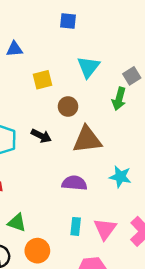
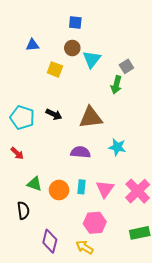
yellow square: (42, 80) -> (55, 69), turned 35
brown circle: (68, 106) -> (72, 48), moved
orange circle: (37, 251) -> (59, 190), moved

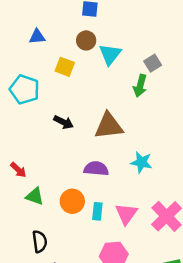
cyan pentagon: (22, 117) -> (25, 89), moved
green triangle: (34, 184) -> (35, 196), moved
orange circle: (59, 190) -> (72, 201), moved
black semicircle: (23, 210) -> (40, 241), moved

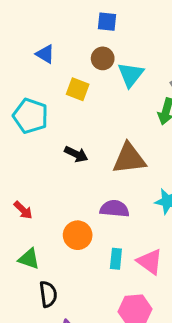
blue triangle: (37, 37) -> (45, 54), turned 36
green triangle: (35, 196) -> (29, 259), moved
orange circle: (72, 201) -> (78, 235), moved
pink triangle: (126, 214) -> (150, 262), turned -30

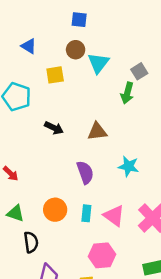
yellow square: (78, 89) -> (55, 75), turned -30
brown triangle: (129, 159) -> (97, 132), size x0.7
purple semicircle: (114, 209) -> (85, 172), turned 65
orange circle: (78, 235) -> (55, 210), moved

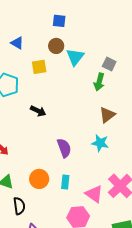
gray square: (139, 71) -> (109, 64), turned -32
brown triangle: (97, 132) -> (107, 115), moved, turned -30
pink triangle: (114, 216) -> (94, 194), moved

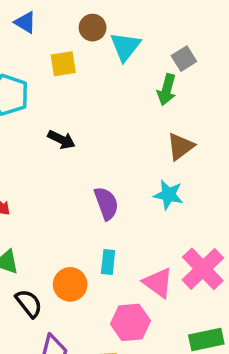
gray square: (109, 64) -> (184, 59), turned 32
orange circle: (39, 179) -> (70, 284), moved
black semicircle: (19, 206) -> (29, 303), turned -30

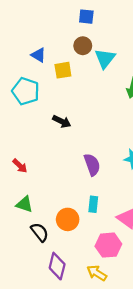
blue triangle: (25, 22) -> (38, 55), moved

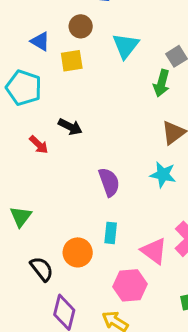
brown circle: (83, 46) -> (81, 26), moved
red arrow: (20, 166) -> (39, 145), moved
green triangle: (24, 204) -> (21, 217), moved, turned 48

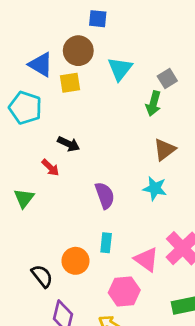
brown circle: (81, 26) -> (78, 51), size x1.4
blue triangle: (40, 41) -> (41, 65), size x1.4
red arrow: (39, 145) -> (50, 168), moved
green triangle: (21, 217) -> (24, 198), moved

